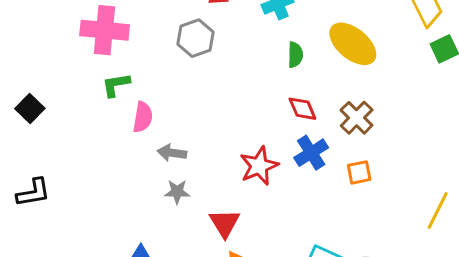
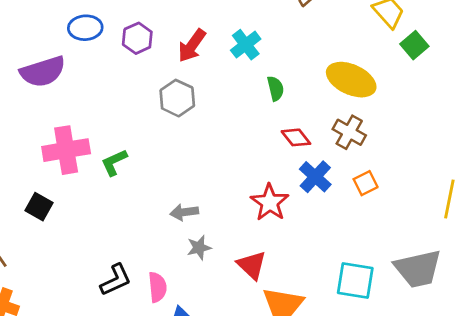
pink cross: (105, 30) -> (66, 150), moved
yellow ellipse: (353, 44) -> (351, 80), moved
pink semicircle: (143, 117) -> (157, 287), moved
black L-shape: (33, 193) -> (116, 280), moved

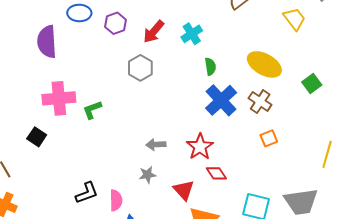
green square: (414, 45) -> (312, 84), moved
purple semicircle: (43, 72) -> (47, 42), turned 100
red diamond: (296, 137) -> (216, 173), moved
blue cross: (315, 177) -> (221, 100), moved, size x1.4
gray arrow: (184, 212) -> (156, 145), moved

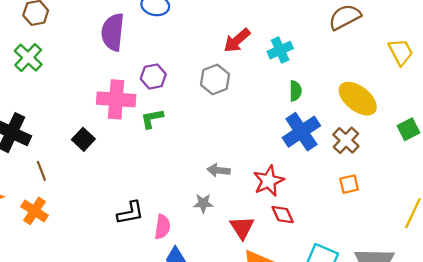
purple hexagon: (116, 23) -> (153, 77), moved

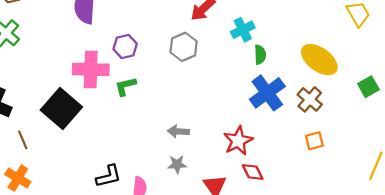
cyan cross: (280, 50) -> (243, 30), moved
black square: (83, 139) -> (61, 108), size x1.8
gray arrow: (219, 170) -> (178, 131), moved

